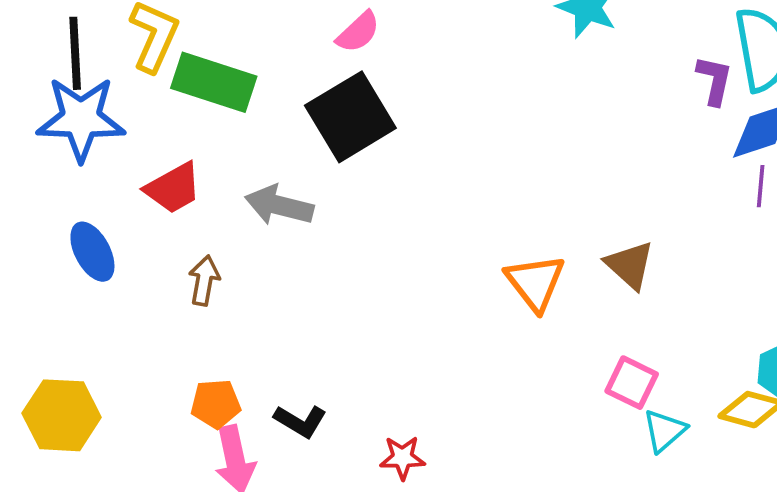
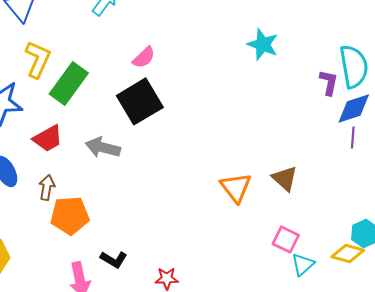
green rectangle: (214, 82) -> (69, 83), turned -72
brown arrow: (204, 281) -> (47, 187), moved
orange pentagon: (216, 404) -> (70, 215), moved, size x1.5

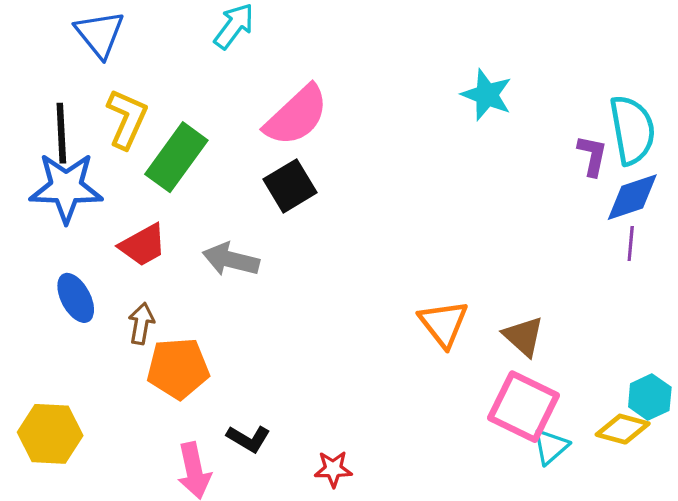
pink semicircle: (144, 57) -> (296, 116), size x1.8
black square: (140, 101) -> (290, 186), size x0.7
brown triangle: (285, 178) -> (523, 336), moved
pink square: (286, 239) -> (523, 407), size x1.6

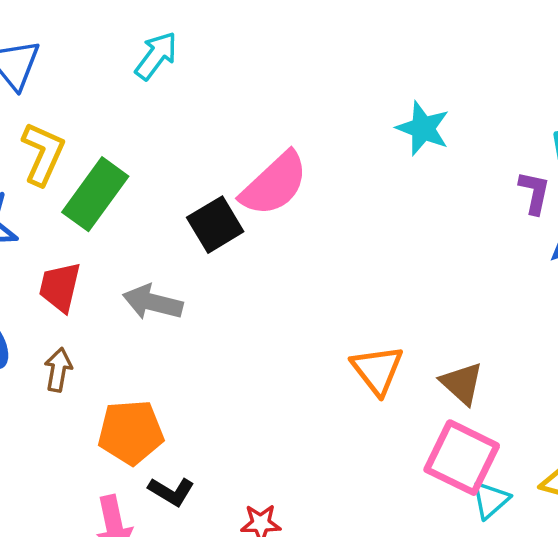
pink semicircle: (296, 116) -> (274, 184), moved
red trapezoid: (143, 245) -> (60, 287), turned 132
orange pentagon: (178, 368) -> (131, 432), moved

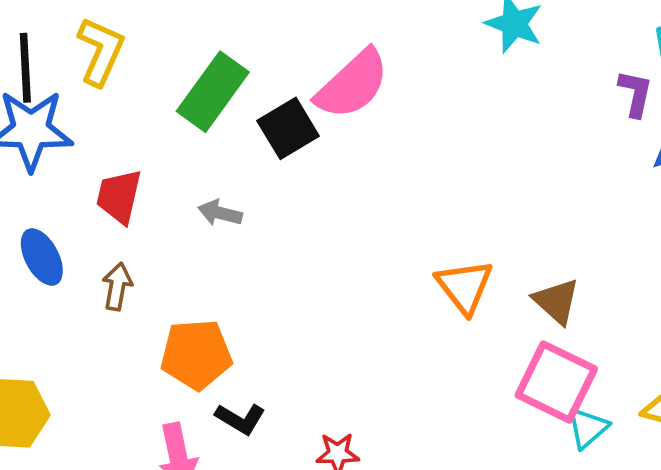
green rectangle: (95, 194) -> (213, 92), moved
gray arrow: (153, 302) -> (220, 213), size x0.7

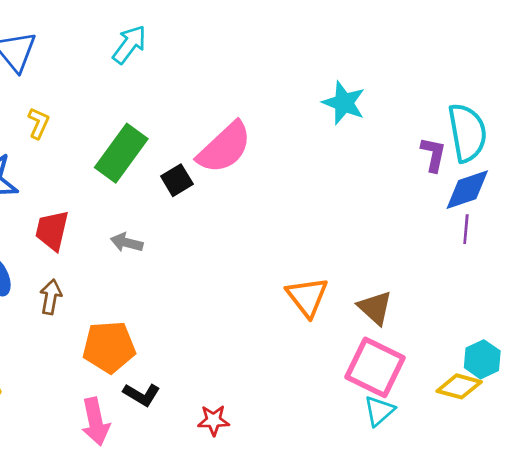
yellow L-shape: (101, 51) -> (39, 123), size x0.6
black square: (288, 128) -> (177, 180), size x0.7
cyan triangle: (588, 428) -> (379, 411), moved

